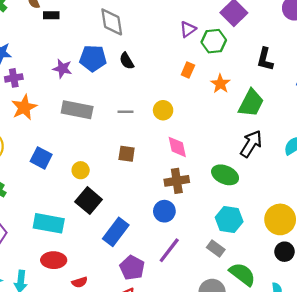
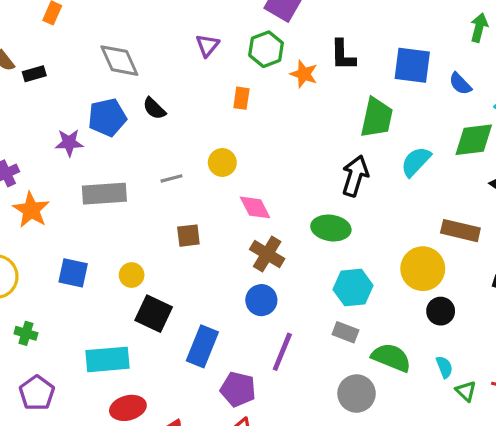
purple triangle: (188, 29) -> (207, 45), moved
orange star: (220, 84) -> (304, 74), moved
green trapezoid: (251, 103) -> (377, 118), moved
brown cross: (177, 181) -> (267, 254), turned -35

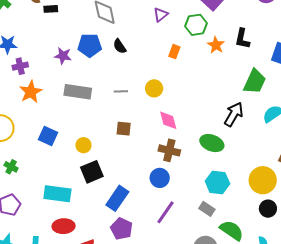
brown cross: (267, 254) -> (169, 150), turned -30
black square: (154, 314) -> (92, 172), turned 30
purple pentagon: (238, 389) -> (121, 229), moved

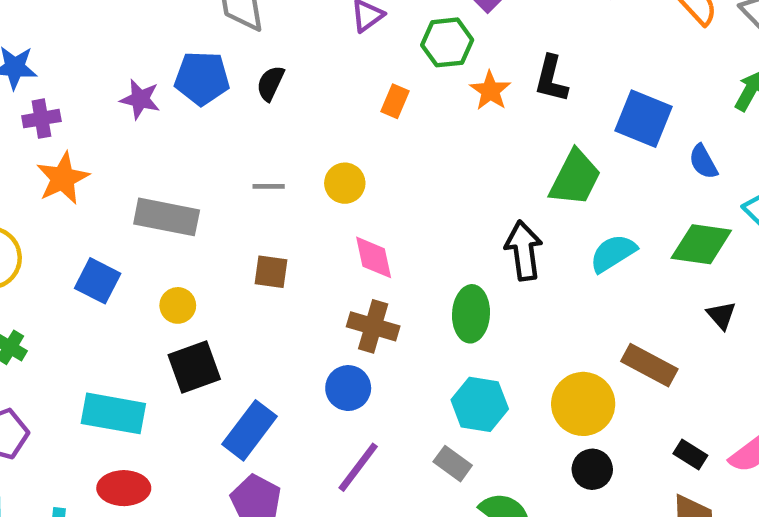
black semicircle: (120, 46) -> (270, 83), turned 56
gray rectangle: (78, 92) -> (167, 217), moved
black arrow: (234, 114) -> (524, 251), turned -40
green ellipse: (212, 143) -> (471, 314), turned 70

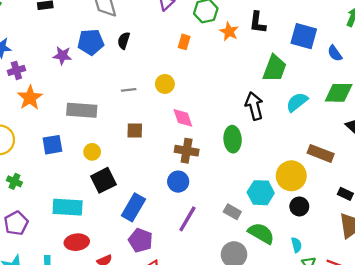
blue square: (98, 281) -> (52, 145), turned -30
cyan hexagon: (480, 404) -> (261, 193), moved

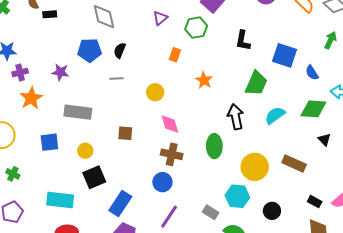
orange star: (229, 32) -> (204, 80), moved
purple star: (62, 56) -> (60, 72), moved
gray line: (129, 90) -> (116, 79), moved
yellow circle: (291, 176) -> (255, 167), moved

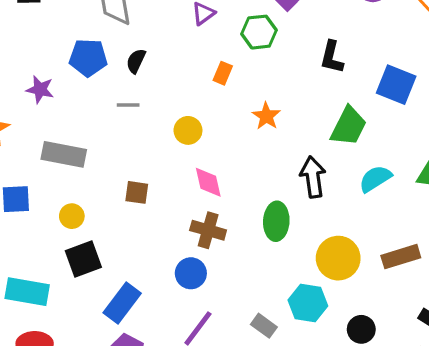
brown rectangle: (294, 163) -> (401, 257), turned -45

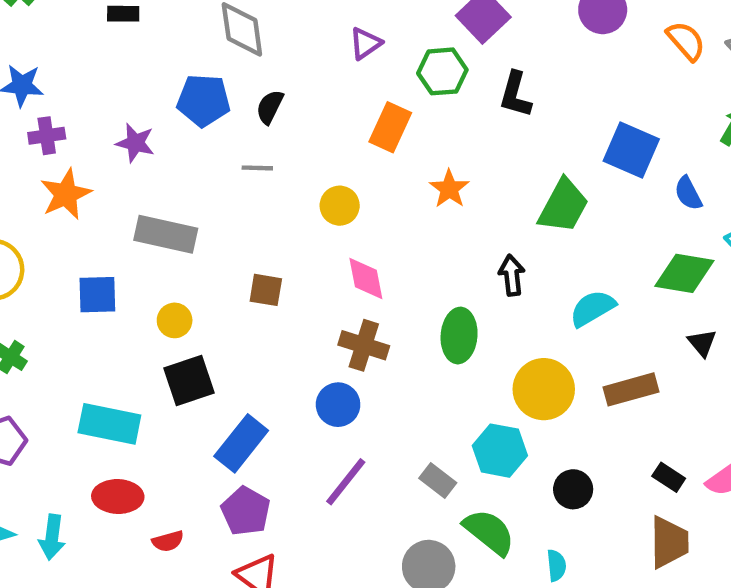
black L-shape: (332, 57) -> (515, 94), moved
orange rectangle: (223, 73) -> (390, 127), size x1.5
black arrow: (313, 177) -> (512, 275), size x0.7
cyan semicircle: (375, 179) -> (592, 308), moved

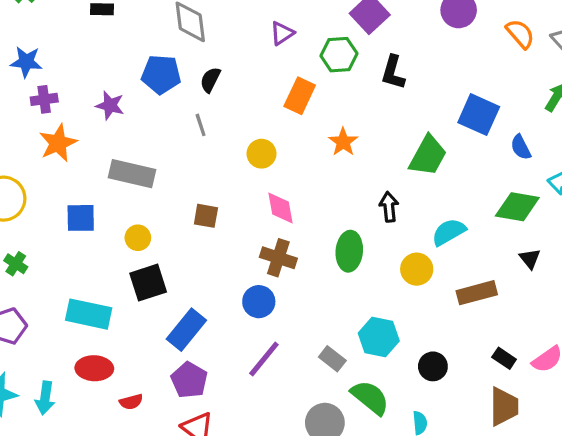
gray line: (257, 168) -> (201, 125), turned 70
yellow circle: (544, 389) -> (417, 269), moved, size x0.7

